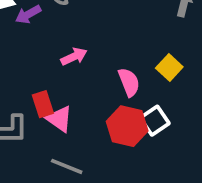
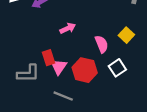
pink triangle: (59, 119) -> (59, 67), turned 30
red hexagon: (127, 126) -> (85, 70), moved

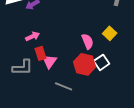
pink arrow: (68, 28) -> (33, 36), moved
red hexagon: (85, 70) -> (85, 64), moved
gray line: (63, 96) -> (64, 86), moved

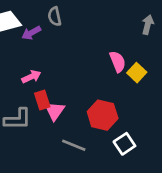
pink semicircle: (88, 41) -> (118, 62), moved
white square: (102, 62) -> (124, 144), moved

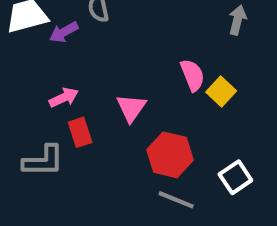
pink triangle: (55, 111) -> (131, 108), moved
white square: (124, 144) -> (235, 177), moved
gray line: (74, 145) -> (176, 200), moved

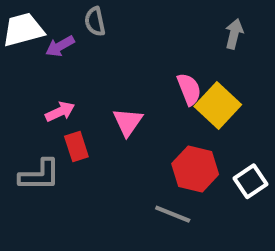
yellow square: (221, 91) -> (218, 106), size x1.5
red hexagon: (170, 155) -> (195, 169), moved
white square: (235, 177) -> (250, 181), moved

